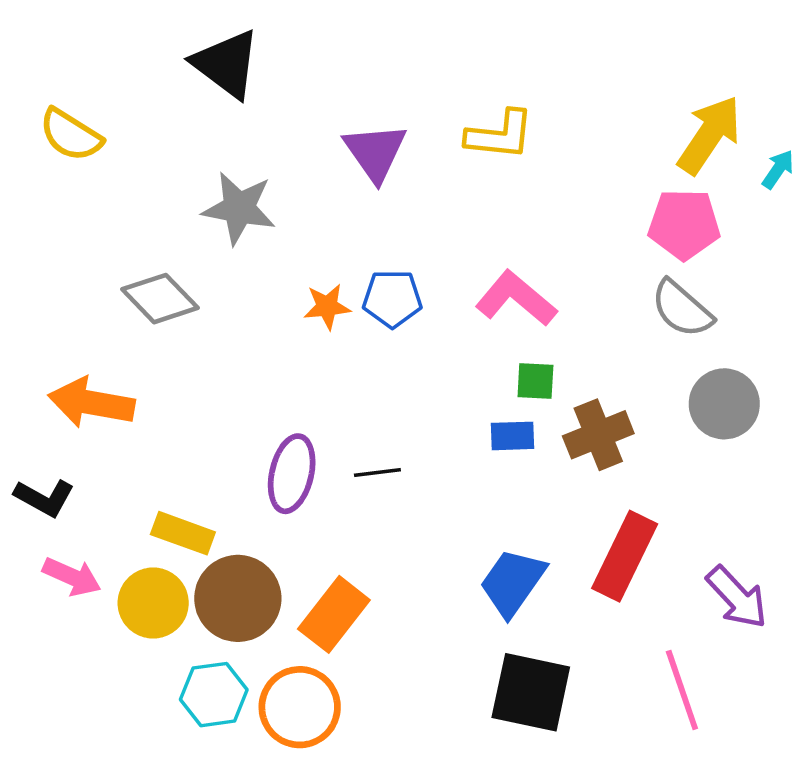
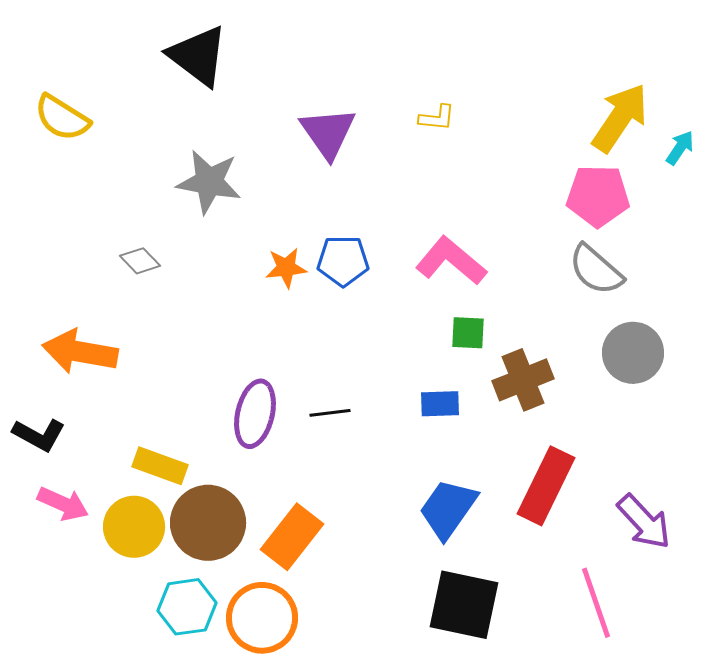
yellow L-shape: (500, 135) -> (437, 118), size x0.6
gray diamond: (160, 299) -> (140, 261), size x0.6
blue rectangle: (513, 436) -> (440, 404), moved

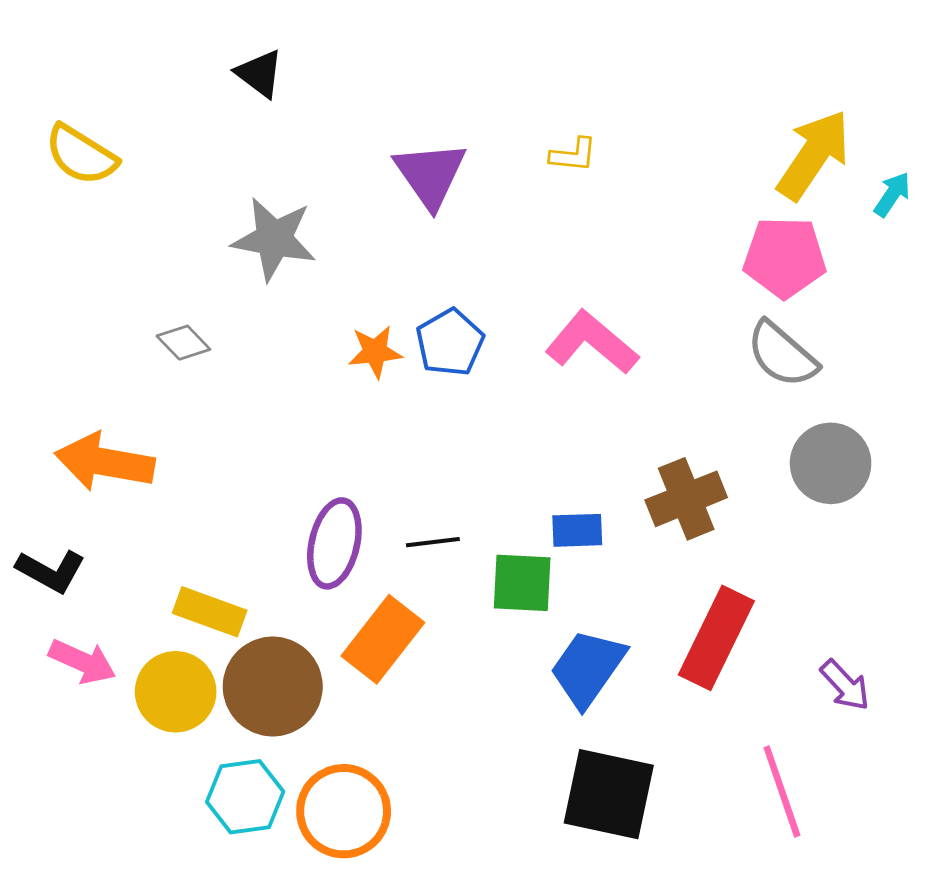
black triangle: (198, 56) -> (260, 74), size x0.6
blue pentagon: (343, 261) -> (450, 343), turned -30
green square: (468, 333) -> (522, 583), moved, size x1.4
purple arrow: (644, 522) -> (845, 685), size x0.7
orange rectangle: (292, 537) -> (383, 639), moved

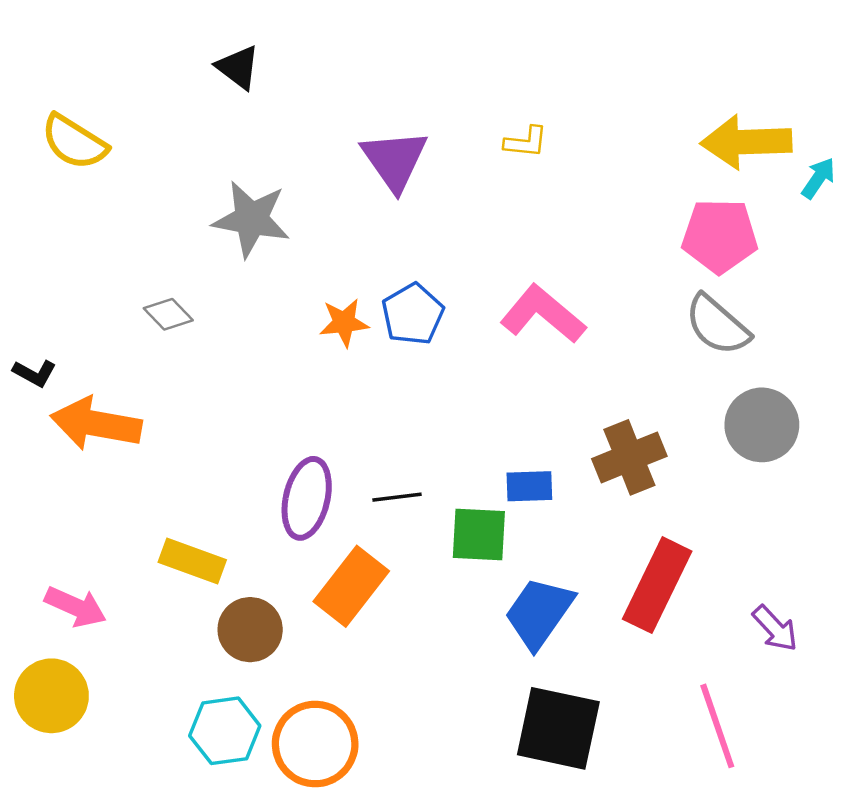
yellow arrow: (813, 155) -> (746, 142), turned -126
black L-shape: (51, 571) -> (35, 373), moved, size x0.7
brown circle: (273, 686) -> (250, 630), size x0.7
yellow circle: (176, 692) -> (51, 696), moved

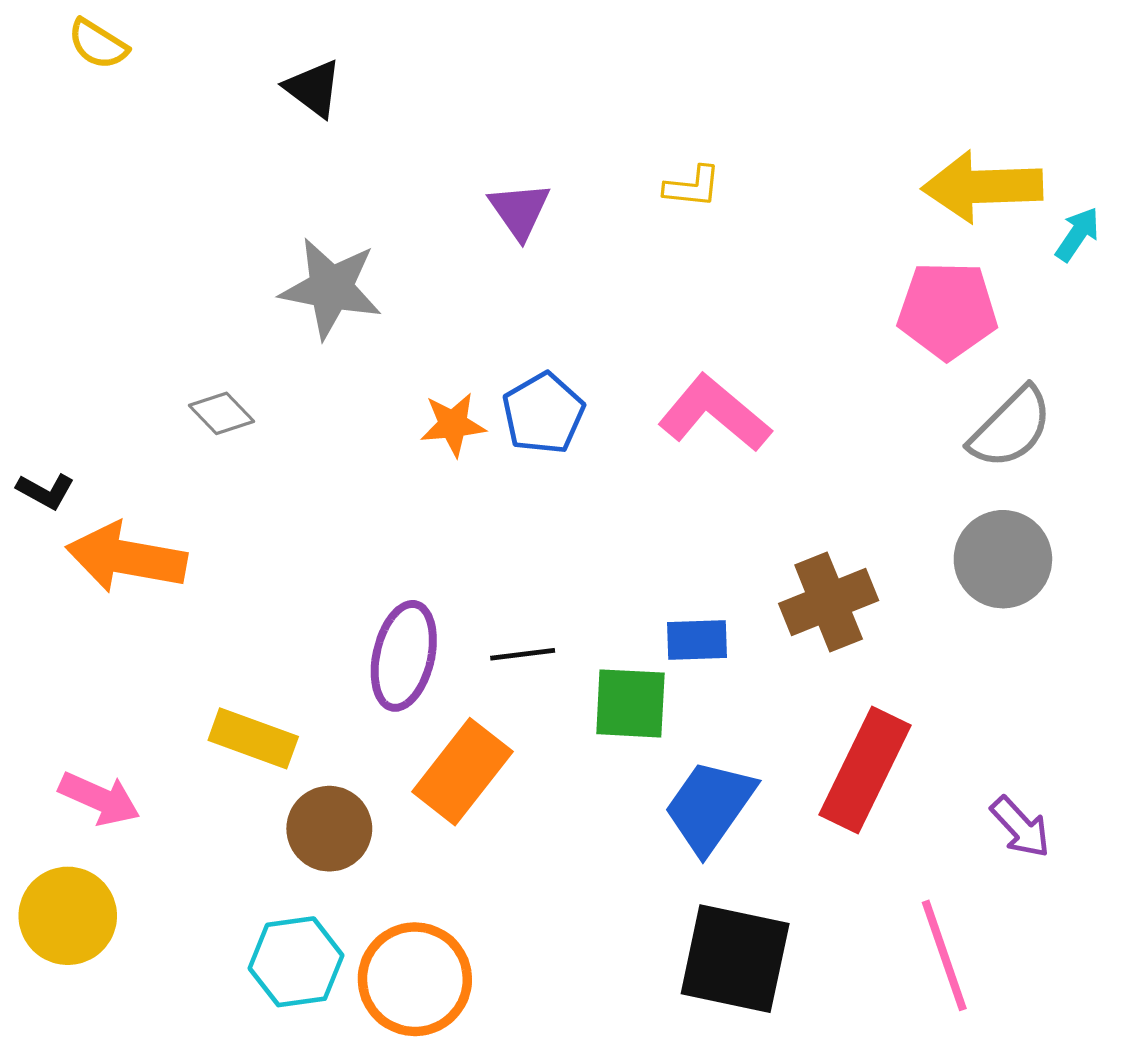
yellow semicircle: (74, 142) -> (98, 44), moved, size x0.7
purple triangle: (395, 160) -> (519, 210), size x0.7
gray semicircle: (717, 325) -> (1011, 428), moved, turned -86

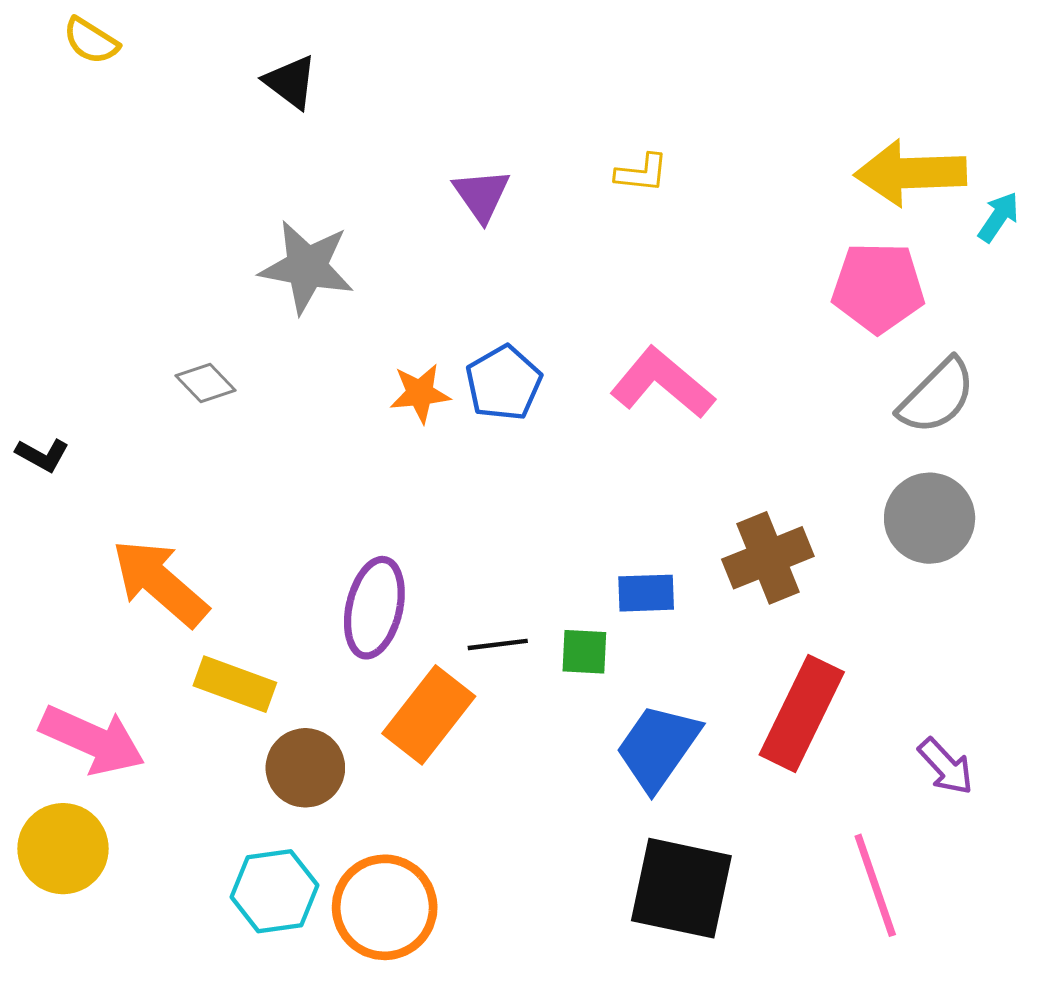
orange arrow: (126, 558) -> (160, 583), moved, turned 31
black line: (523, 654) -> (498, 644), moved
green square: (630, 703) -> (584, 652), size x0.7
pink arrow: (99, 799) -> (92, 740), size x1.4

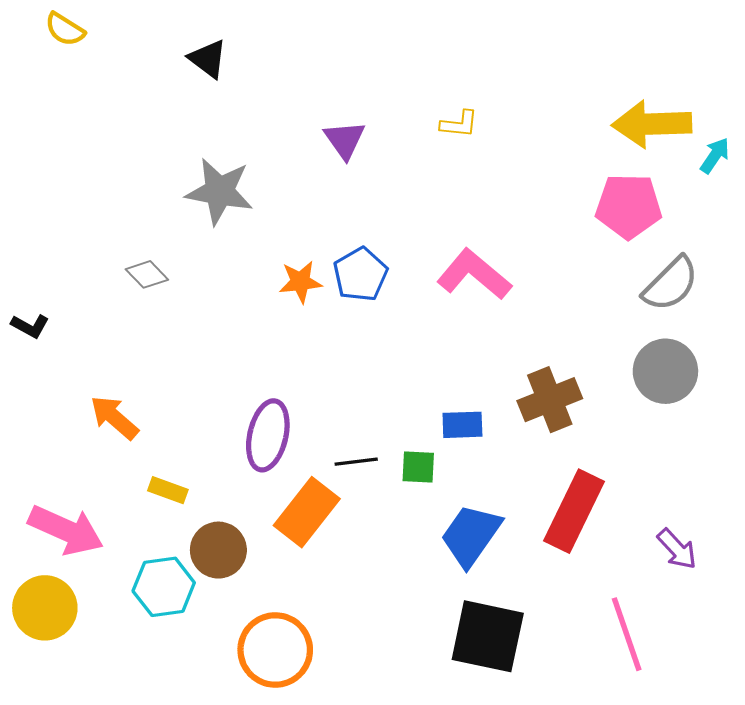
orange arrow: (160, 583) -> (114, 417), size x0.7
yellow rectangle: (235, 684) -> (168, 490), size x0.7
cyan hexagon: (274, 891) -> (164, 587), moved

